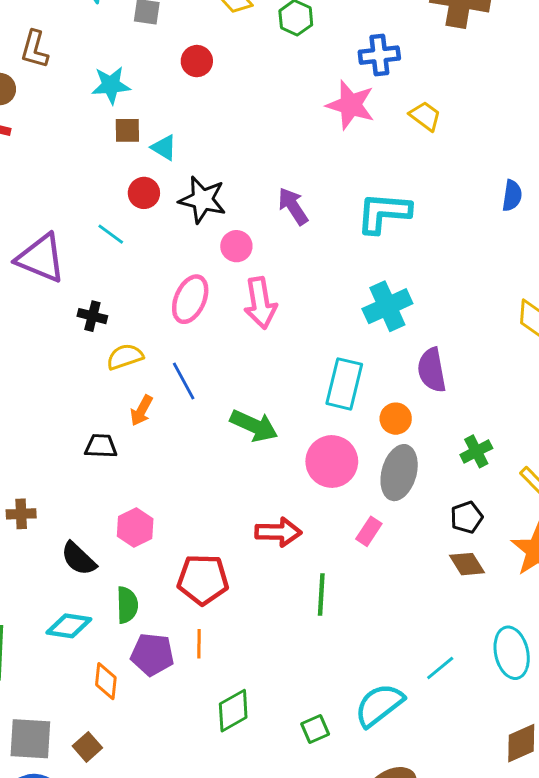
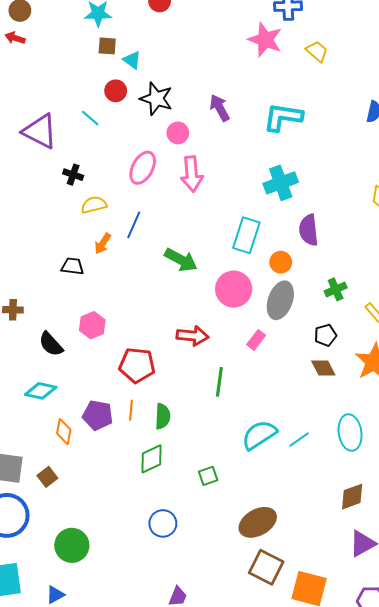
blue line: (184, 381) -> (134, 225), turned 48
green semicircle: (127, 605) -> (163, 416), moved
cyan semicircle: (379, 705) -> (259, 435), moved

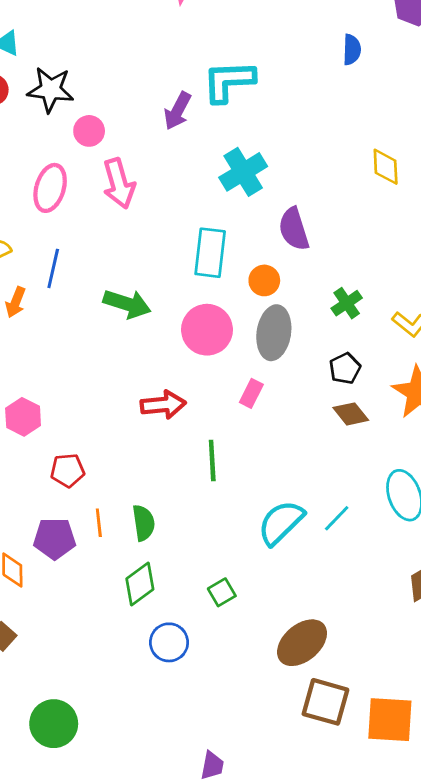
purple arrow: (220, 108) -> (178, 111), moved, turned -112
red pentagon: (137, 365) -> (68, 470), moved, size x0.7
blue circle: (163, 523) -> (169, 642), moved

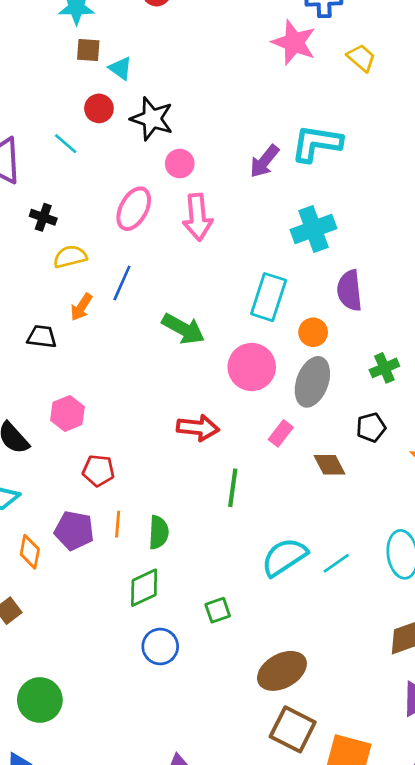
brown diamond: (351, 414) -> (330, 465), moved

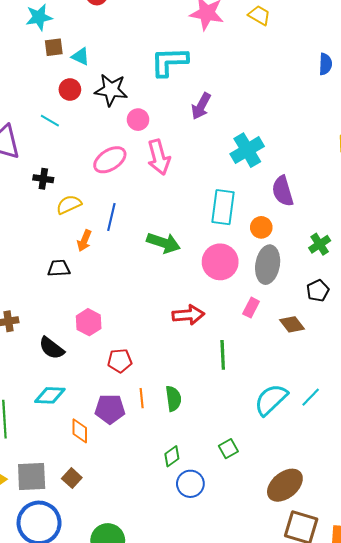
cyan L-shape: (317, 143) -> (169, 62), moved
pink ellipse: (134, 209) -> (110, 160), turned 40
green diamond: (144, 588) -> (172, 456), moved, size x0.7

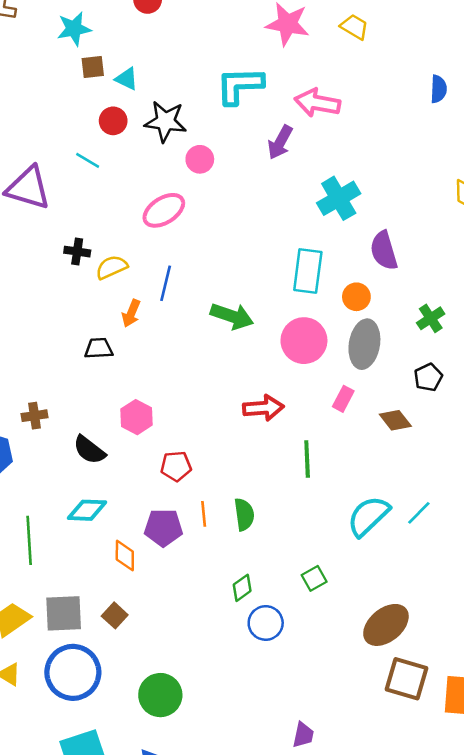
pink arrow: (159, 157) -> (317, 103), moved, turned 116
black cross: (43, 179) -> (77, 252), moved

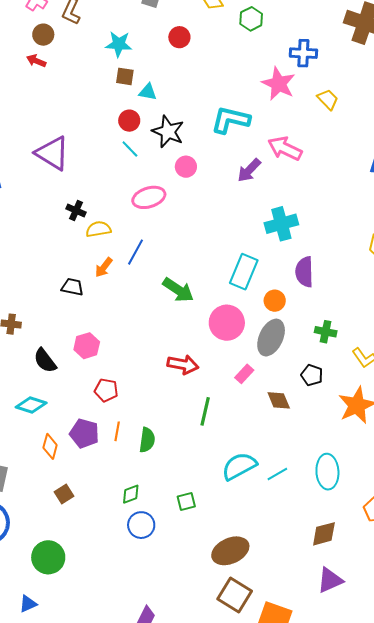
cyan triangle: (127, 79) -> (148, 92), turned -30
cyan line: (88, 160) -> (130, 149), moved
green cross: (431, 318) -> (326, 332), turned 30
black pentagon: (428, 377) -> (312, 375), turned 30
brown square: (115, 615) -> (64, 494), moved

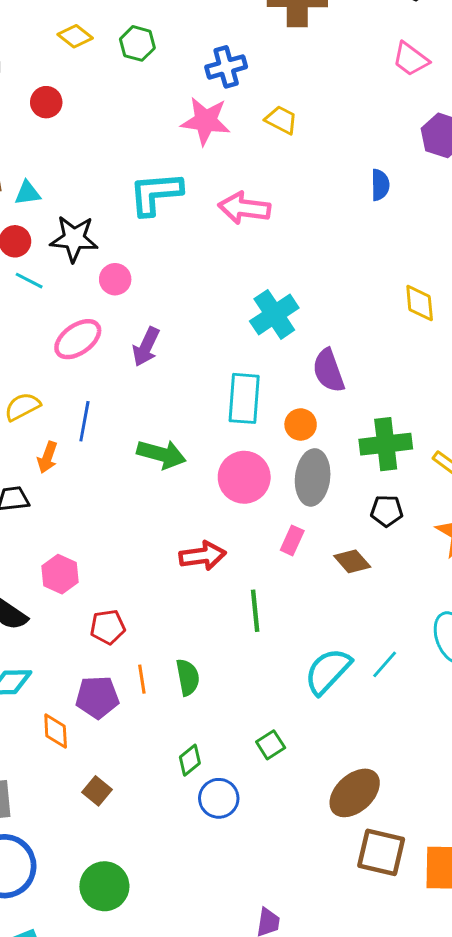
purple arrow: (249, 170) -> (146, 347), moved
green cross: (326, 332) -> (386, 444), size x1.6

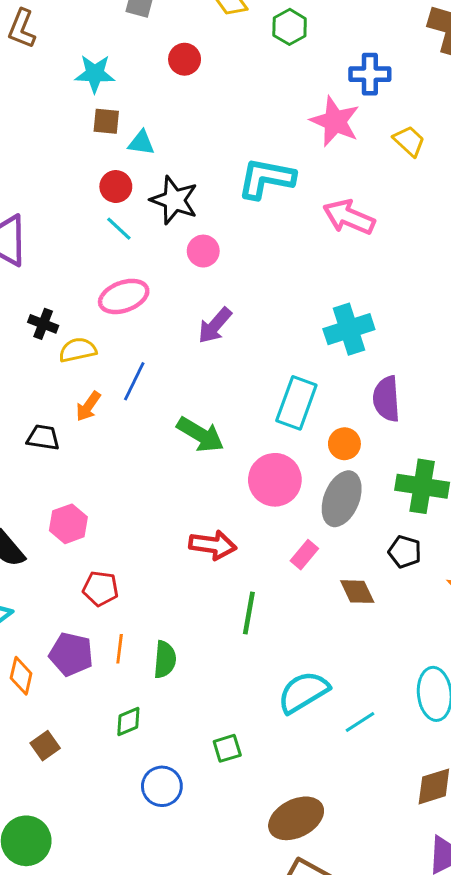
pink ellipse: (78, 339) -> (124, 296), moved
cyan line: (385, 664) -> (360, 722), moved
green diamond: (190, 760) -> (128, 721), moved

